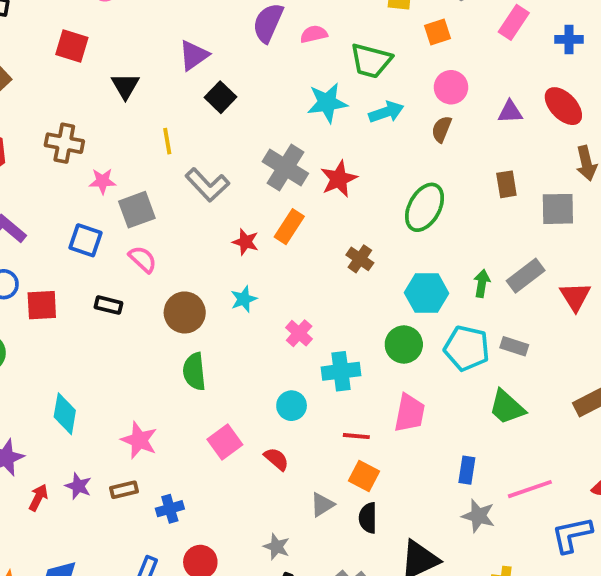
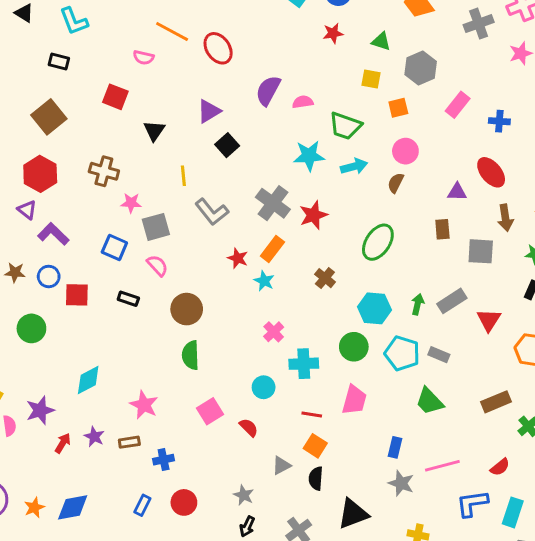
purple triangle: (510, 112) -> (457, 192), moved
cyan star: (244, 299) -> (264, 281), moved, turned -30
cyan diamond: (65, 414) -> (88, 380), turned 48

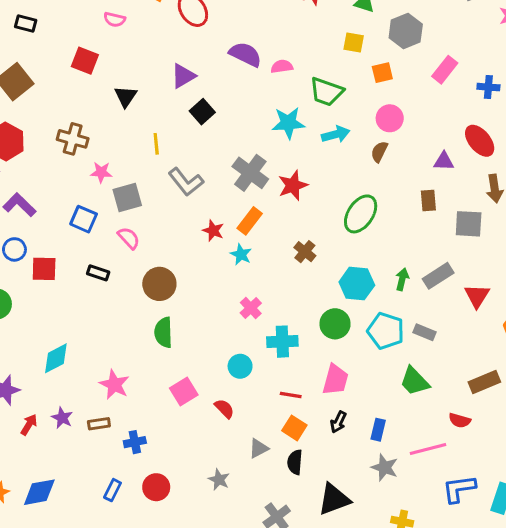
purple semicircle: (268, 91) -> (245, 54), turned 88
red semicircle: (500, 467) -> (460, 420), moved, turned 54
black arrow: (247, 526) -> (338, 422), moved

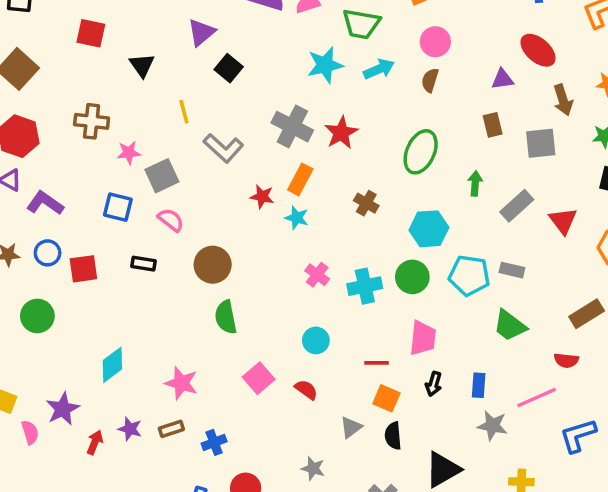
green arrow: (402, 279) -> (475, 183), moved
cyan cross: (282, 342) -> (365, 286), moved

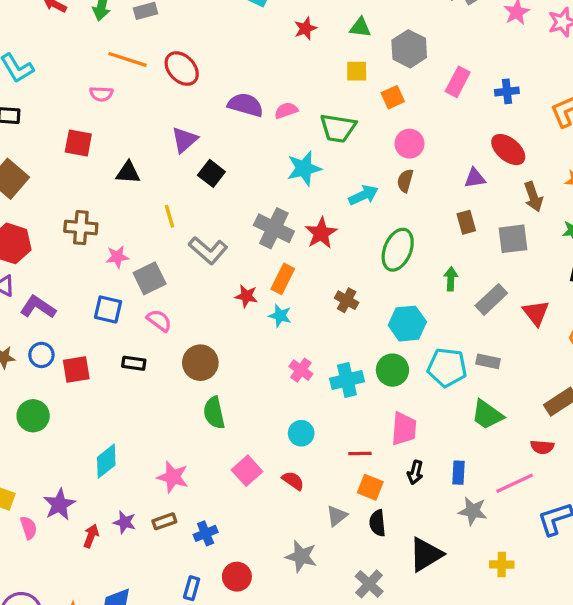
black triangle: (142, 65) -> (128, 173), turned -50
cyan arrow: (379, 69) -> (363, 195), moved
gray star: (313, 469) -> (301, 556), size x1.4

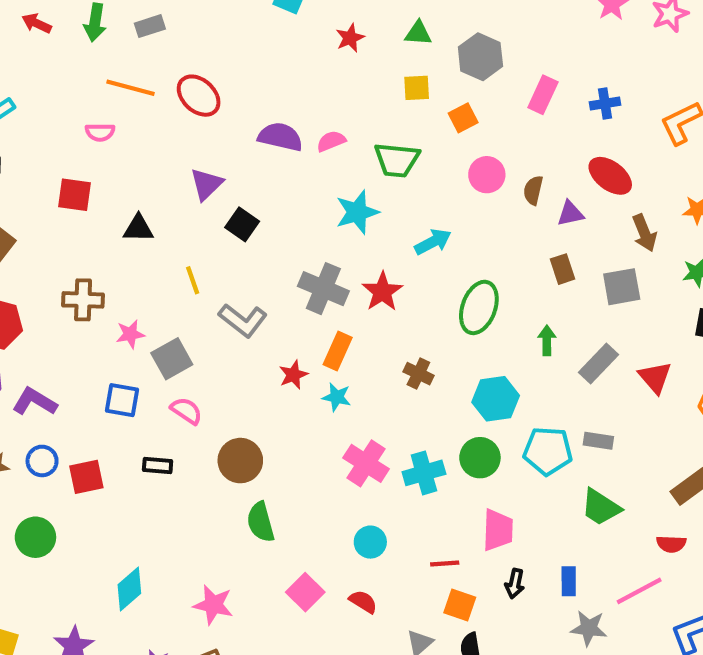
brown semicircle: (405, 181) -> (533, 190), moved
red star: (246, 296) -> (293, 375), turned -30
pink cross: (301, 370) -> (366, 463), size x1.5

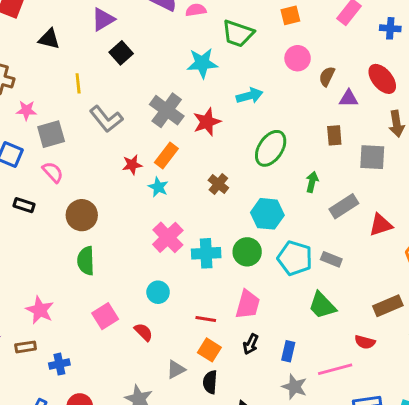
red triangle: (655, 377) -> (381, 225), turned 40

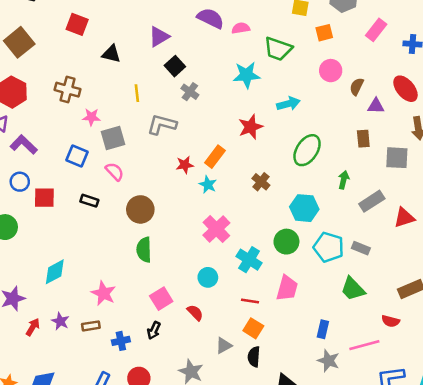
gray cross: (167, 110) -> (190, 92), moved, size x0.6
gray L-shape: (106, 119) -> (162, 125), turned 144
cyan cross: (206, 253) -> (249, 260), moved, turned 35
black arrow: (251, 344) -> (154, 330), moved

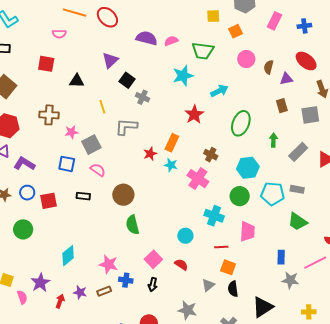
pink cross: (216, 229) -> (198, 179), moved
blue cross: (121, 341) -> (126, 280), moved, turned 32

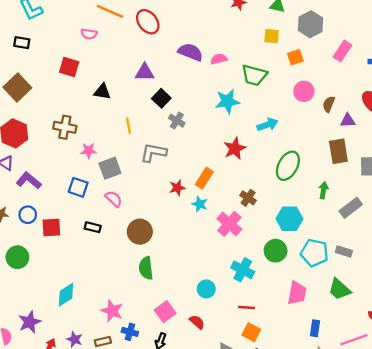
purple triangle: (110, 60) -> (145, 72), turned 36
brown rectangle: (282, 106) -> (338, 151), size x1.5
pink trapezoid: (247, 231) -> (297, 293), moved

